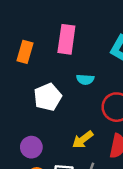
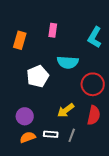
pink rectangle: (66, 39) -> (53, 30), size x0.6
cyan semicircle: (85, 79) -> (68, 62), size x1.5

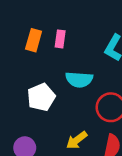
orange rectangle: (20, 40) -> (34, 40), moved

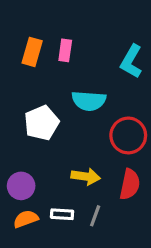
yellow arrow: (77, 140) -> (86, 176), turned -135

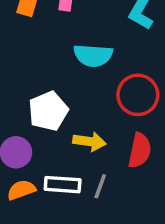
white pentagon: (42, 123) -> (48, 111), moved
white rectangle: (62, 214) -> (63, 185), size x1.4

